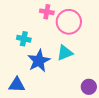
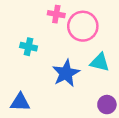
cyan triangle: (65, 53) -> (100, 62), moved, turned 36
blue star: (39, 61) -> (66, 73), moved

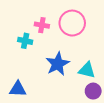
pink cross: (56, 14) -> (42, 25), moved
cyan triangle: (100, 62) -> (87, 70), moved

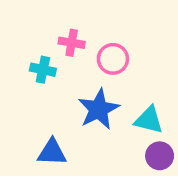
pink circle: (72, 23) -> (113, 59), moved, size x0.7
blue triangle: (18, 89) -> (52, 152), moved

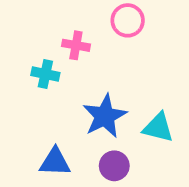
pink circle: (113, 59) -> (128, 20), moved
purple circle: (160, 156) -> (114, 166), moved

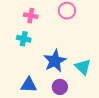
pink cross: (76, 45) -> (31, 16), moved
cyan triangle: (158, 128) -> (83, 67), turned 30

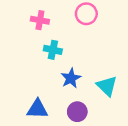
cyan cross: (24, 39) -> (53, 50), moved
blue star: (55, 61) -> (71, 78), size x0.7

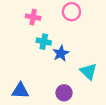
blue star: (71, 78) -> (61, 53), moved
blue triangle: (37, 109) -> (20, 91), moved

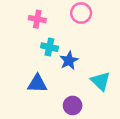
blue triangle: (20, 91) -> (37, 84), moved

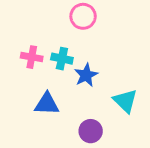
pink circle: (81, 13) -> (83, 16), moved
pink cross: (37, 19) -> (32, 57), moved

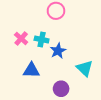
pink cross: (32, 57) -> (21, 39), turned 32

